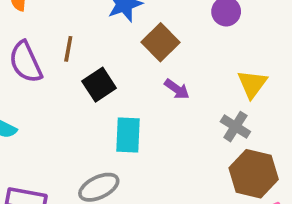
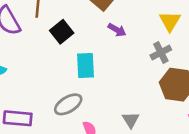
gray cross: (235, 127) -> (161, 53), turned 36

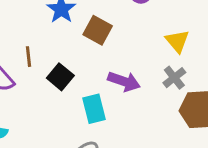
purple arrow: (117, 30) -> (124, 81), moved, size x1.5

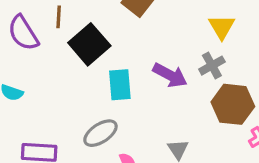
black square: (60, 77) -> (89, 44), size x1.4
purple arrow: (124, 81) -> (170, 75), moved

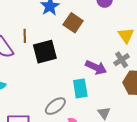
black square: (89, 44) -> (45, 52), turned 30
cyan rectangle: (120, 85) -> (80, 88), moved

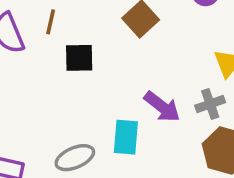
black square: (45, 52) -> (79, 58), size x0.7

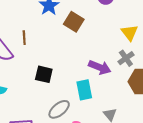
black square: (79, 58) -> (44, 74), moved, turned 30

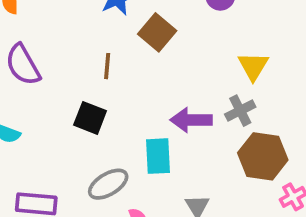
brown line: (24, 38) -> (107, 66), moved
purple arrow: (100, 67) -> (191, 120), turned 150

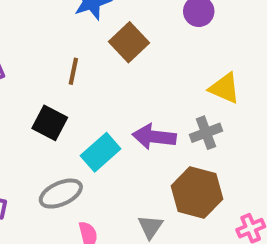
yellow triangle: (253, 66) -> (225, 88), turned -44
cyan rectangle: (158, 156) -> (101, 152), moved, turned 45
brown hexagon: (263, 156) -> (197, 192), moved

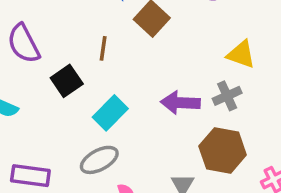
black square: (50, 123) -> (67, 81), moved, turned 32
cyan rectangle: (101, 152) -> (110, 113), moved

